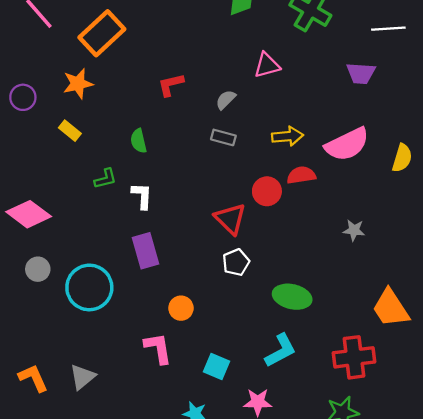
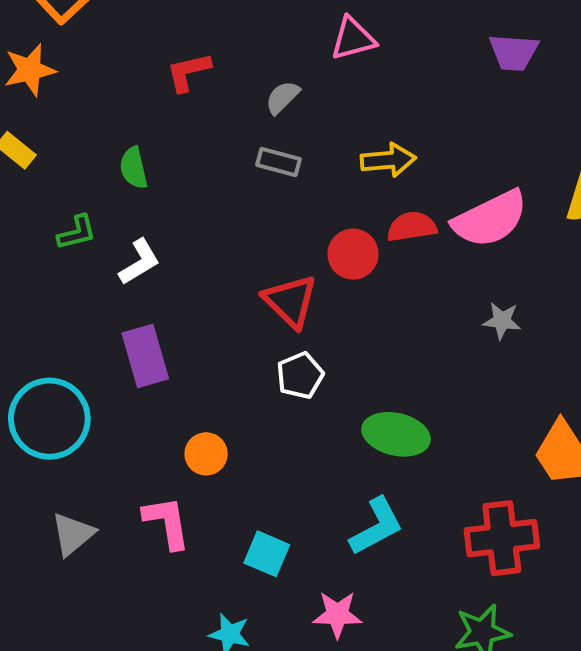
pink semicircle: (347, 144) -> (490, 219), moved
white L-shape: (142, 196) -> (139, 262), turned 56
gray triangle: (82, 377) -> (73, 534), moved

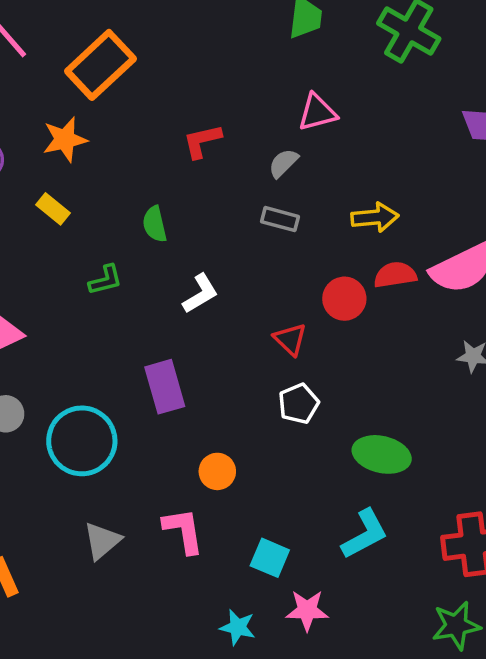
pink triangle: (353, 39) -> (317, 112), moved
white L-shape: (139, 262) -> (200, 294), moved
red triangle: (290, 301) -> (290, 339), size x0.7
pink star: (337, 615) -> (307, 610), moved

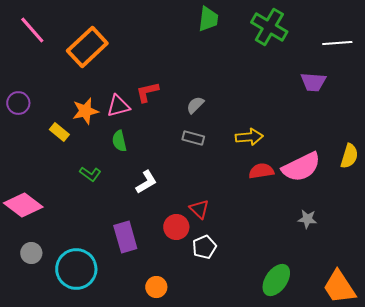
pink triangle: (317, 112) -> (118, 106), moved
orange star: (65, 139) -> (85, 111), moved
green L-shape: (106, 280) -> (90, 174), turned 50
red circle: (344, 299) -> (176, 227), moved
green ellipse: (382, 454) -> (276, 280), moved, turned -68

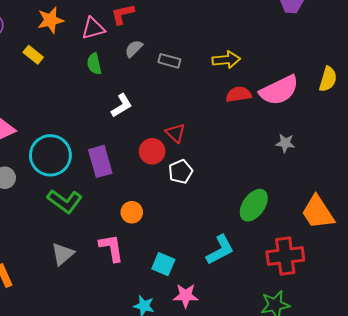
gray semicircle: (195, 105) -> (134, 49), moved
orange star: (85, 111) -> (50, 20), moved
green L-shape: (90, 174) -> (65, 201), moved, size x1.6
cyan circle: (76, 269) -> (50, 155), moved

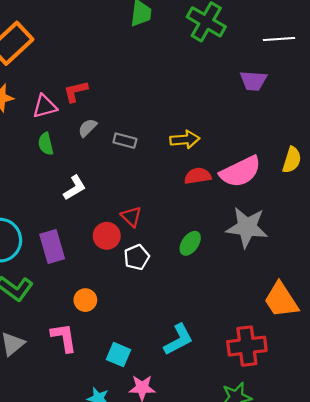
gray star: (285, 143) -> (247, 227), size x2.0
green ellipse: (254, 205) -> (190, 243), moved, size x0.7

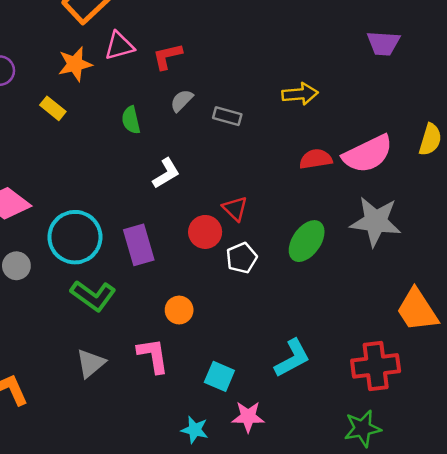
pink triangle: (45, 106) -> (119, 46), moved
yellow arrow: (185, 140) -> (300, 94), moved
green ellipse: (190, 243) -> (307, 241), size x1.4

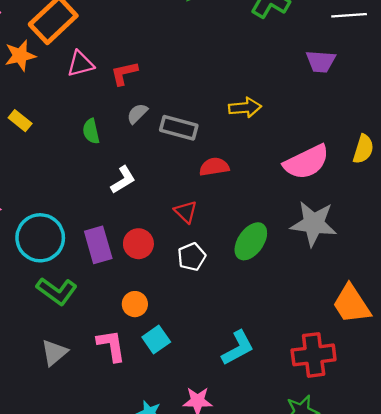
orange star: (75, 64) -> (20, 56), moved
gray rectangle: (227, 116) -> (179, 128), size x1.4
red semicircle: (316, 159) -> (214, 167), moved
red circle: (205, 232) -> (138, 244), moved
cyan square: (219, 376) -> (156, 340), moved, turned 32

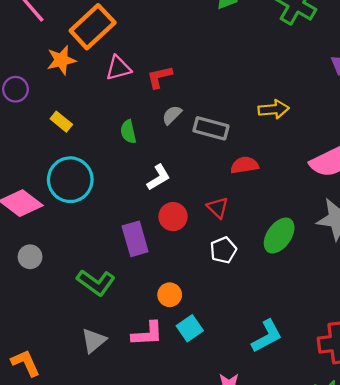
cyan circle: (40, 238) -> (70, 180), moved
red circle: (138, 244) -> (173, 217), moved
pink L-shape: (111, 345) -> (147, 334), turned 96

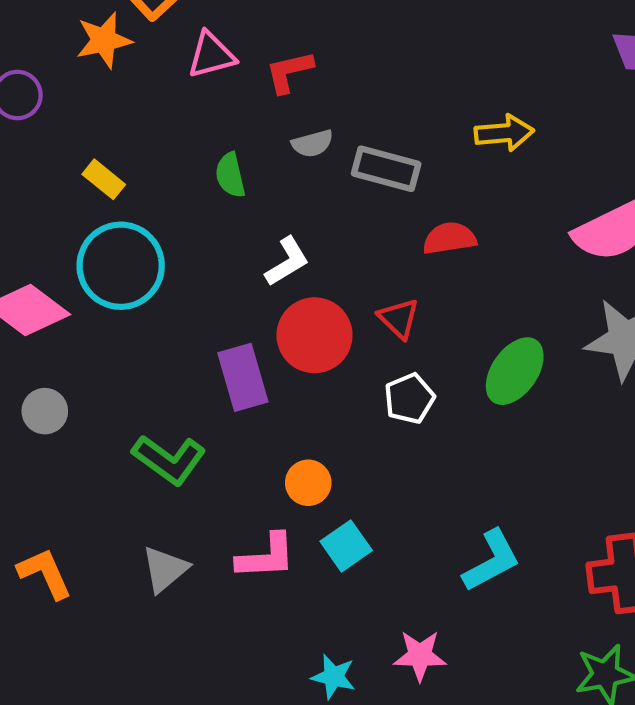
gray semicircle: (172, 115) -> (312, 143), turned -150
yellow rectangle: (61, 122) -> (104, 179), moved
red circle: (173, 217) -> (315, 335), size x1.4
orange L-shape: (26, 363) -> (45, 573), moved

